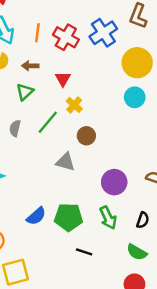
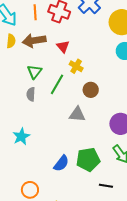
brown arrow: (30, 66) -> (34, 41), size x1.6
green triangle: (25, 92) -> (34, 72), moved

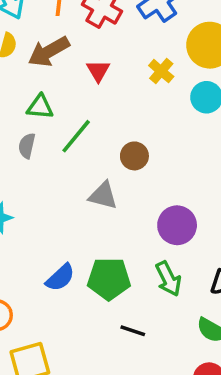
brown arrow: (34, 41) -> (49, 52), turned -30
yellow cross: (76, 66) -> (161, 71), moved
green triangle: (34, 72) -> (40, 107), turned 49

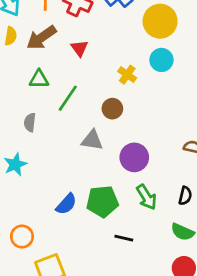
yellow cross: (161, 71) -> (127, 75), moved
gray semicircle: (27, 146) -> (30, 122), moved
purple circle: (177, 225) -> (134, 157), moved

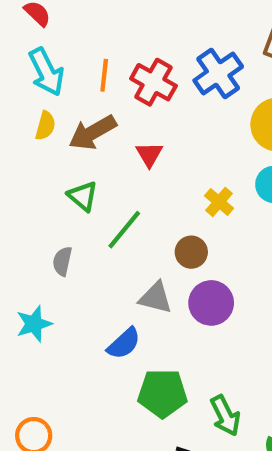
green triangle: (39, 79) -> (83, 196), turned 35
purple circle: (134, 157) -> (211, 303), moved
green arrow: (146, 197) -> (225, 416), moved
blue semicircle: (66, 204) -> (124, 343), moved

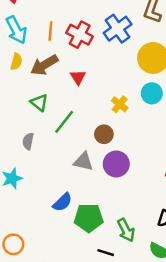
blue semicircle: (124, 343) -> (62, 202), moved

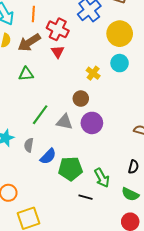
red cross: (80, 35) -> (58, 29), moved
green triangle: (39, 103) -> (26, 74), turned -42
green line: (64, 122) -> (40, 115), moved
gray semicircle: (28, 141) -> (29, 145), moved

